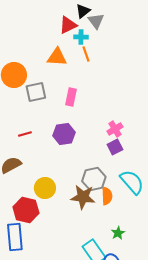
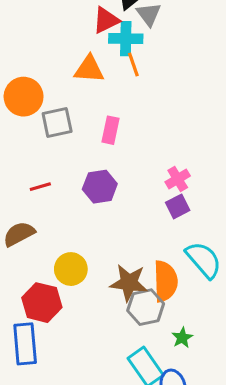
cyan cross: (81, 37) -> (126, 39), size x1.5
gray hexagon: (94, 179) -> (146, 307), moved
orange semicircle: (107, 196) -> (165, 281), size x1.5

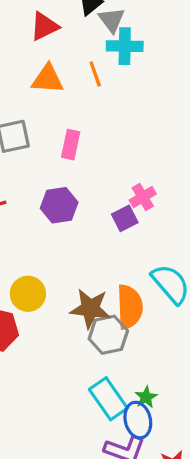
red triangle: (106, 20) -> (44, 26), moved
cyan cross: (126, 39) -> (125, 46), moved
purple square: (178, 206) -> (125, 218), moved
green star: (182, 338) -> (146, 397), moved

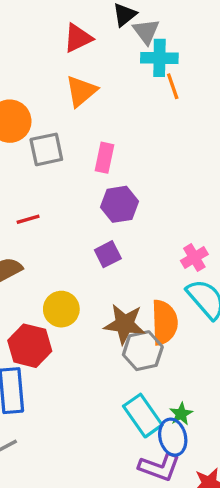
orange line: (95, 74) -> (173, 86), moved
orange triangle: (48, 79) -> (81, 91), turned -44
pink cross: (143, 197) -> (194, 258), moved
purple hexagon: (59, 205) -> (120, 204), moved
purple square: (125, 218) -> (108, 254), moved

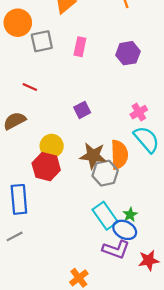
purple hexagon: (120, 204) -> (128, 53), moved
red line: (28, 219) -> (30, 87), turned 40
red hexagon: (30, 346) -> (46, 167), moved
blue ellipse: (173, 437) -> (125, 230), turned -50

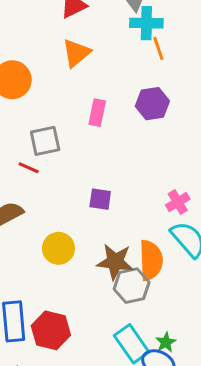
gray square: (42, 41) -> (45, 141), moved
purple hexagon: (128, 53) -> (152, 104), moved
purple square: (82, 110) -> (100, 199), turned 35
red hexagon: (46, 167) -> (51, 330), moved

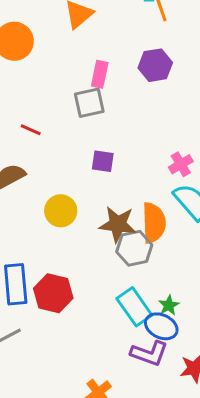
gray square: (45, 141) -> (89, 103), moved

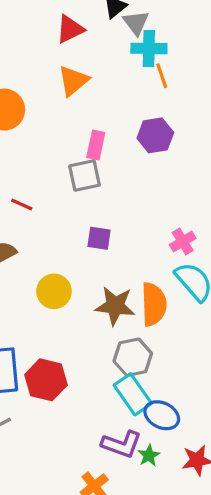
gray hexagon: (134, 248) -> (133, 357), moved
green star: (169, 305) -> (149, 455), moved
purple L-shape: (149, 353) -> (122, 444), moved

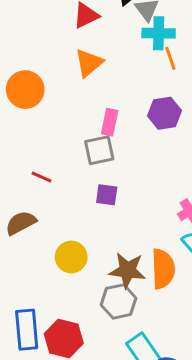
purple square: (99, 238) -> (107, 195), moved
gray hexagon: (133, 357) -> (119, 301), moved

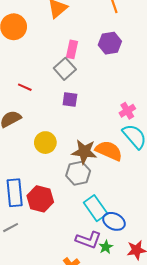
gray square: (99, 150) -> (65, 69), turned -30
orange semicircle: (163, 269) -> (109, 151), turned -64

